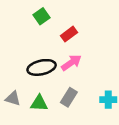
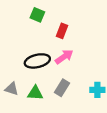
green square: (42, 16) -> (37, 15), turned -32
red rectangle: (69, 34) -> (62, 31), turned -32

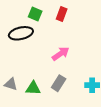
red rectangle: (62, 31) -> (62, 14), moved
black ellipse: (37, 61) -> (21, 33), moved

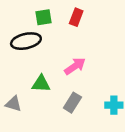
green square: (35, 14) -> (44, 17), turned -32
green triangle: (33, 88) -> (41, 84), moved

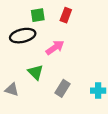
pink arrow: (75, 66) -> (55, 47), moved
green triangle: (41, 84) -> (36, 72), turned 42

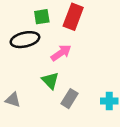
red rectangle: (66, 15) -> (73, 17), size x1.5
green triangle: (36, 72) -> (50, 81), moved

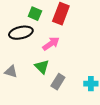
green square: (42, 17) -> (35, 14), turned 32
gray triangle: (13, 100) -> (11, 72), moved

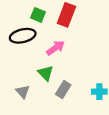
gray triangle: (11, 72) -> (23, 92), moved, turned 32

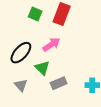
black ellipse: (23, 36) -> (21, 53), moved, turned -35
gray rectangle: (63, 89) -> (59, 83), turned 35

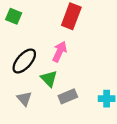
green square: (35, 14) -> (14, 16), moved
pink arrow: (51, 44) -> (60, 52), turned -30

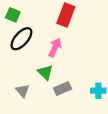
black ellipse: (24, 61) -> (21, 39), moved

